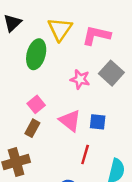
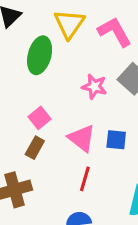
pink L-shape: (96, 35) -> (115, 32), turned 48
red line: (85, 155) -> (85, 179), moved

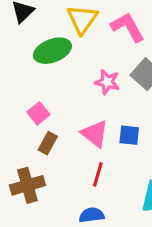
green ellipse: (40, 55) -> (52, 51), turned 54
pink square: (40, 118) -> (38, 113), moved

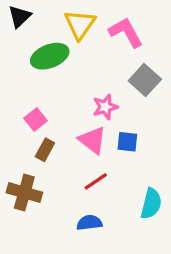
pink star: (107, 82) -> (105, 107), moved, turned -30
red line: (98, 174) -> (96, 181), turned 40
brown cross: (27, 185) -> (24, 193), turned 32

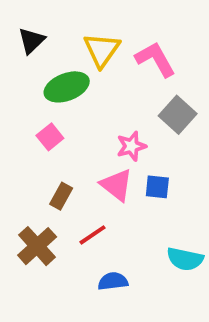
pink square: (35, 120) -> (50, 137), moved
red line: (96, 181) -> (93, 235), moved
brown cross: (24, 193) -> (37, 246), turned 32
cyan semicircle: (151, 204) -> (185, 259), turned 88

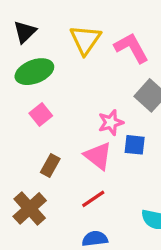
green ellipse: (67, 87) -> (34, 72), moved
blue square: (157, 187) -> (135, 145), moved
red line: (93, 235) -> (93, 199), moved

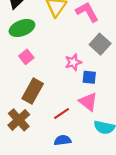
pink triangle: (98, 156) -> (88, 102), moved
brown rectangle: (50, 165) -> (33, 91), size x1.6

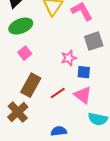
gray square: (100, 44) -> (94, 41), turned 30
red line: (62, 114) -> (58, 93), moved

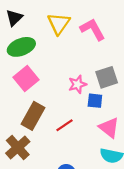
gray square: (94, 41) -> (107, 77), moved
pink square: (25, 53) -> (26, 78), size x1.5
pink triangle: (83, 95) -> (109, 128), moved

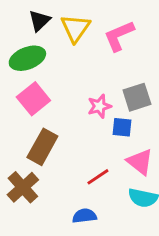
black triangle: (14, 18) -> (39, 21), moved
pink L-shape: (93, 29) -> (119, 36), turned -84
red line: (65, 125) -> (98, 177), moved

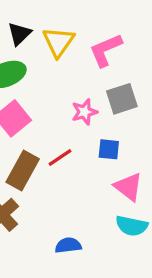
gray square: (137, 97) -> (122, 99), moved
pink star: (99, 106) -> (84, 112), moved
red line: (98, 177) -> (60, 157), moved

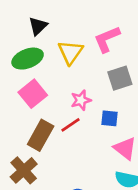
yellow triangle: (58, 42) -> (70, 52), moved
pink star: (84, 112) -> (81, 100), moved

